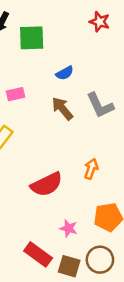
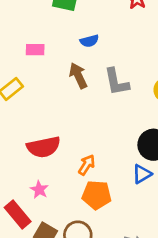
orange arrow: (91, 169) -> (87, 165), moved
pink star: (69, 228) -> (39, 190), moved

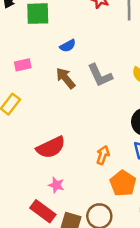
orange arrow: (87, 165) -> (103, 155), moved
orange pentagon: (97, 195) -> (123, 183), moved, turned -30

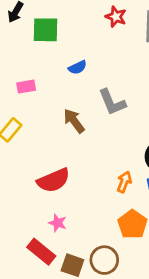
brown arrow: (66, 78) -> (74, 121), moved
orange arrow: (103, 155) -> (124, 182), moved

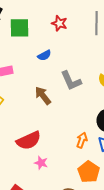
red star: (116, 17) -> (59, 23), moved
pink star: (58, 223) -> (41, 163), moved

